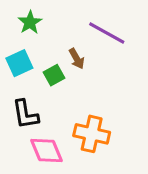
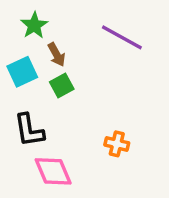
brown arrow: (77, 59) -> (57, 55), moved
orange cross: (92, 134) -> (117, 144), moved, size x0.6

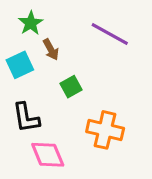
green square: (62, 85) -> (71, 87), moved
orange cross: (117, 144) -> (105, 130), size x1.6

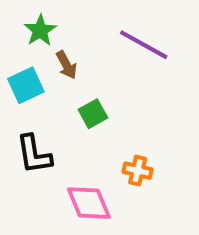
orange cross: (105, 130) -> (138, 171), size x0.6
pink diamond: (48, 155) -> (89, 203), moved

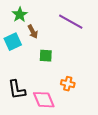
green square: (93, 114) -> (46, 56), turned 32
black L-shape: (34, 154) -> (17, 90), moved

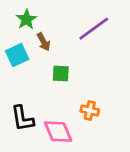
purple line: (71, 22) -> (94, 29), turned -65

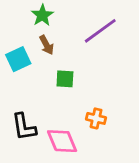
green star: (26, 19) -> (42, 15), moved

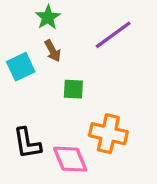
orange cross: (96, 118) -> (108, 134), size x1.6

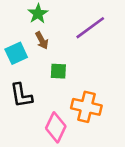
black L-shape: (27, 143) -> (21, 95), moved
pink diamond: (70, 159) -> (56, 127), turned 48

